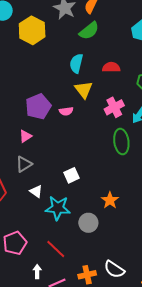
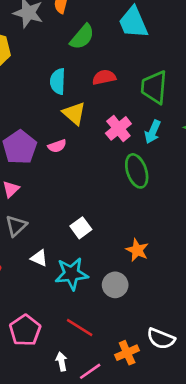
green semicircle: (89, 31) -> (82, 37), moved

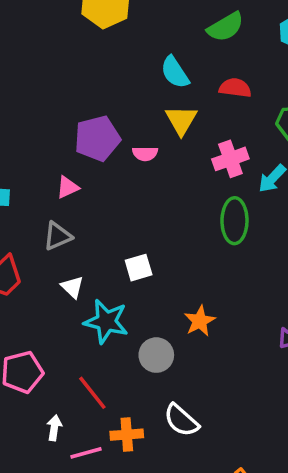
cyan semicircle: (58, 81) -> (175, 72), turned -55
white semicircle: (161, 339) -> (181, 420), moved
orange cross: (127, 353) -> (127, 435), moved

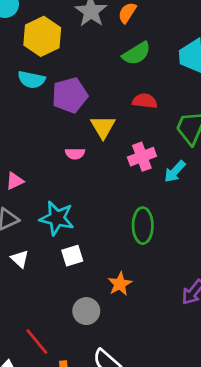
cyan semicircle: (175, 72) -> (31, 80), moved, turned -44
purple pentagon: (97, 138) -> (70, 95), moved
green ellipse: (234, 221) -> (143, 226), moved
white square: (139, 268) -> (72, 256), moved
cyan star: (106, 321) -> (57, 218), moved

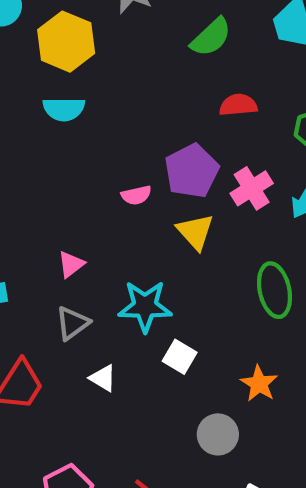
purple pentagon: (70, 95) -> (192, 171), moved
yellow triangle: (103, 127) -> (195, 232), moved
pink semicircle: (75, 154) -> (136, 195), moved
white square: (72, 256) -> (180, 357), turned -30

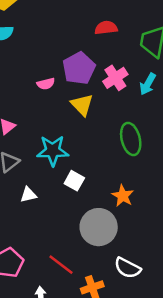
white triangle: (103, 378) -> (28, 195), turned -42
gray circle: (218, 434) -> (99, 227), size x1.5

